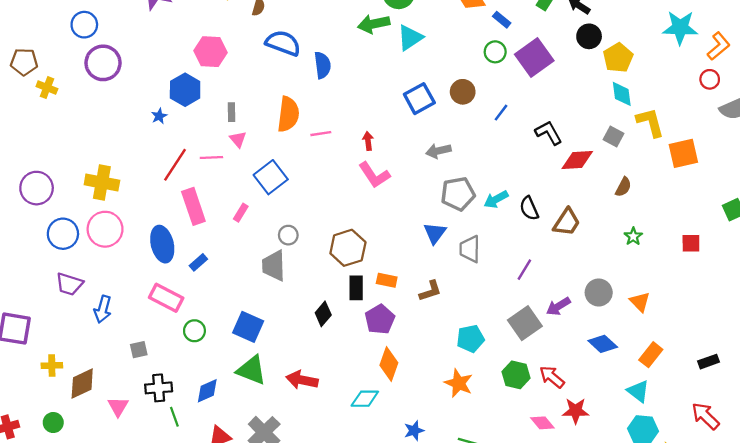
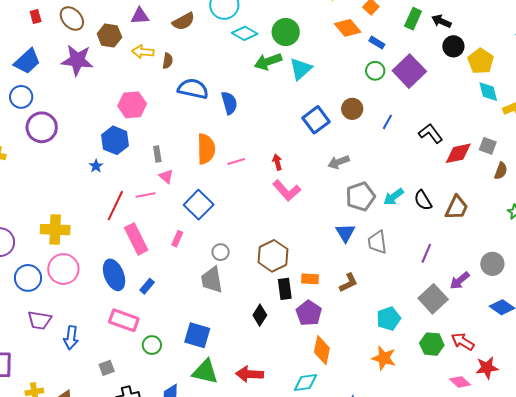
gray square: (613, 136) -> (488, 146), moved

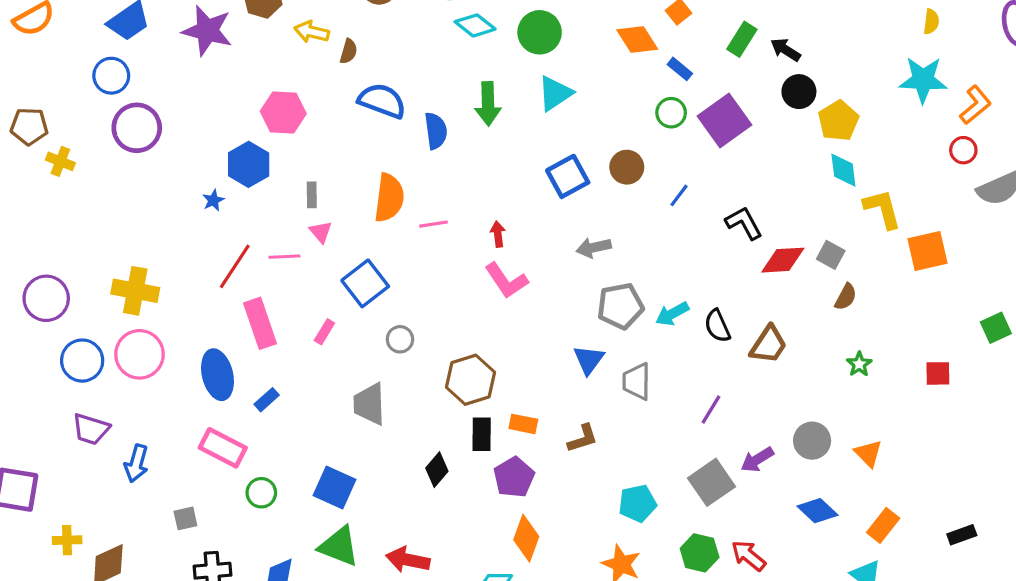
green arrow: (268, 62) -> (488, 104), moved, turned -80
gray circle: (221, 252) -> (400, 339), moved

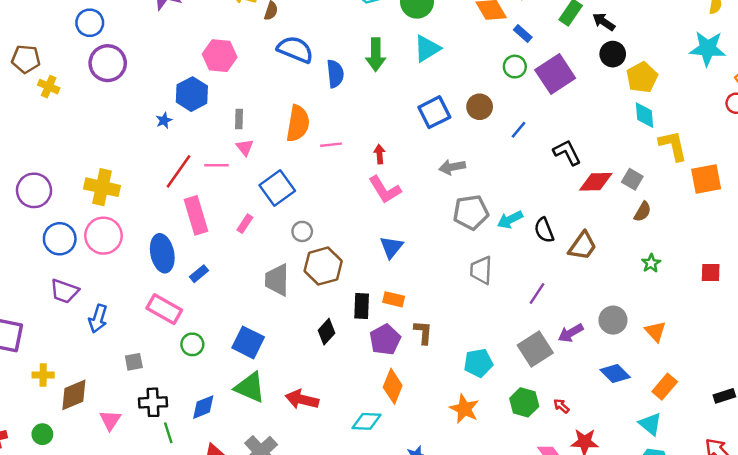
blue triangle: (589, 360) -> (391, 247), moved
brown hexagon: (470, 380) -> (323, 266), moved
brown L-shape: (583, 438) -> (423, 332), moved, turned -70
red arrow: (748, 556) -> (561, 406), size x0.6

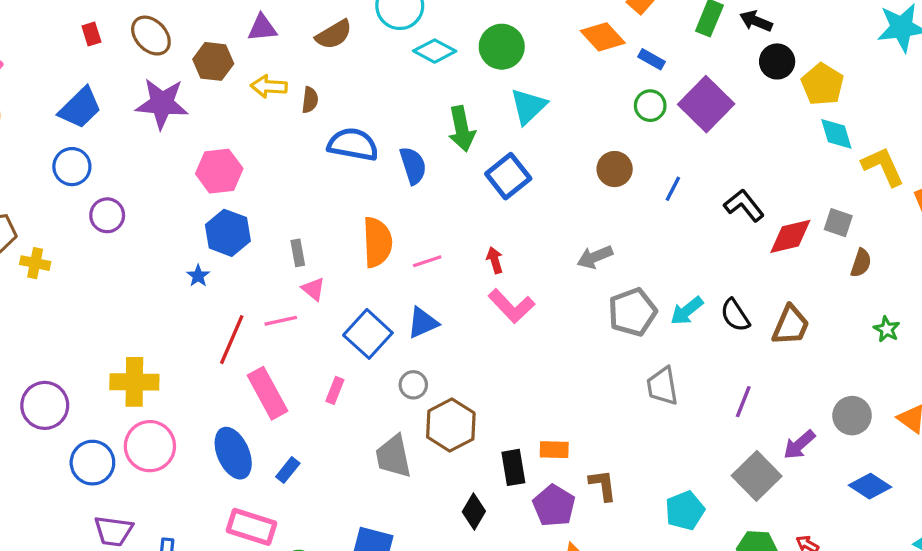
pink hexagon: (220, 56) -> (219, 171), moved
purple circle: (108, 63) -> (107, 215), size x0.7
blue square: (434, 112) -> (508, 176), moved
blue triangle: (391, 247) -> (423, 323), moved, turned 40

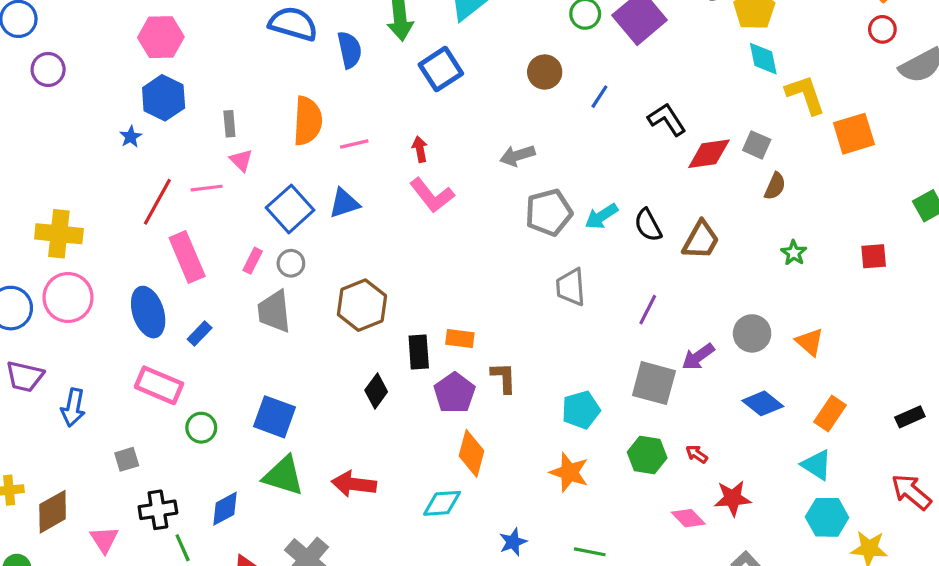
gray circle: (413, 385) -> (291, 263), moved
gray trapezoid: (393, 456) -> (274, 311), moved
gray square: (757, 476) -> (654, 383), turned -36

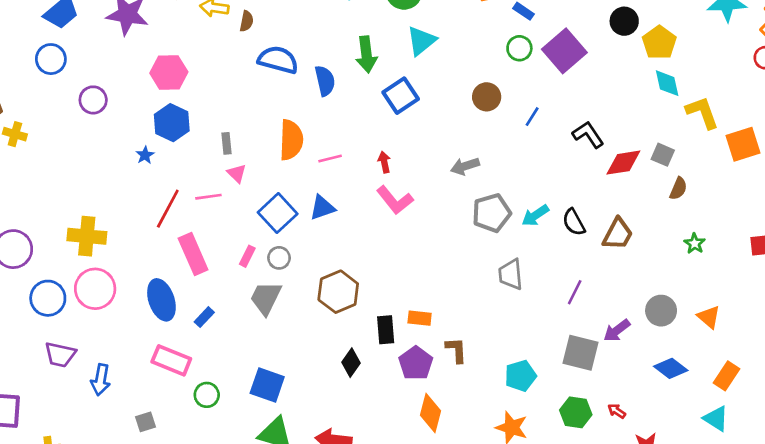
purple circle: (48, 69) -> (93, 100), moved
gray trapezoid: (274, 311) -> (266, 298), turned 33

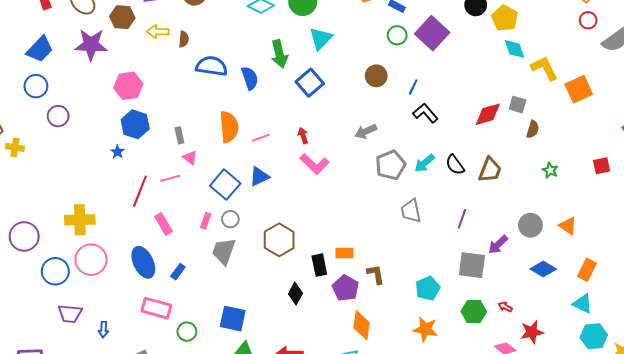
purple circle: (93, 100) -> (58, 116), moved
black L-shape: (588, 135) -> (425, 113), moved
pink rectangle: (193, 254) -> (164, 224), size x0.7
blue arrow: (101, 380) -> (103, 330), size x0.7

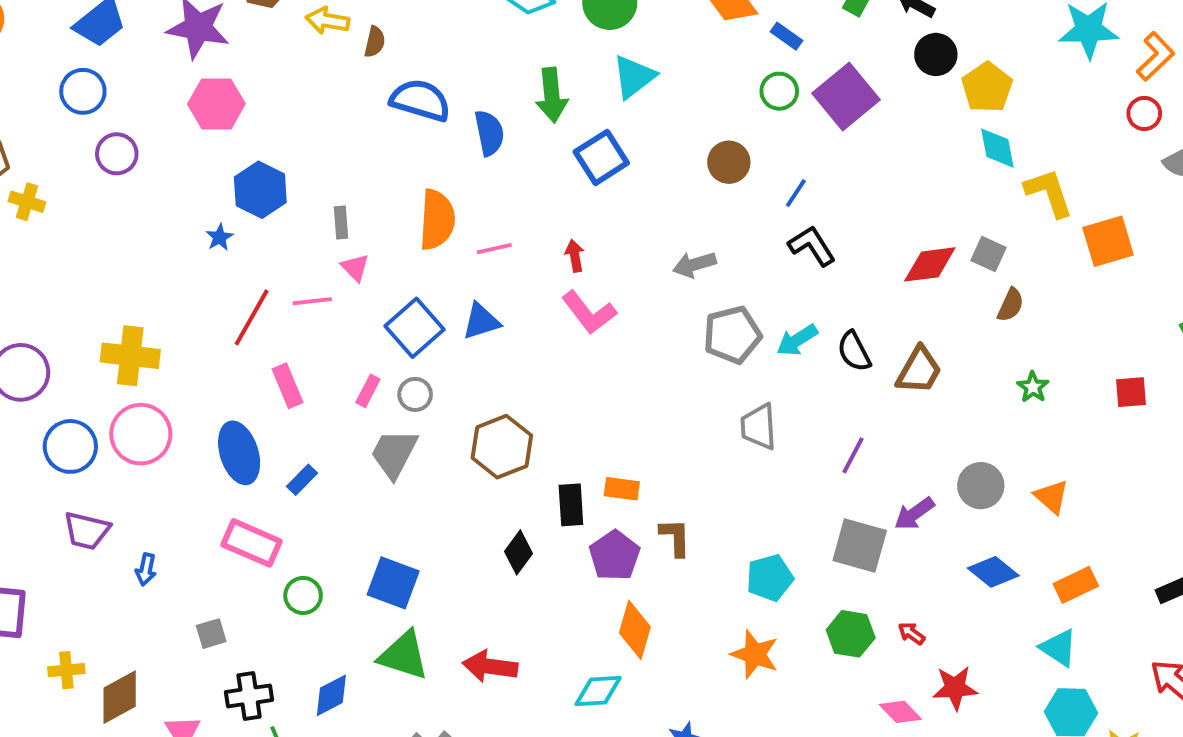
pink hexagon: (128, 86) -> (216, 104), moved
orange rectangle: (587, 270) -> (1076, 585), turned 30

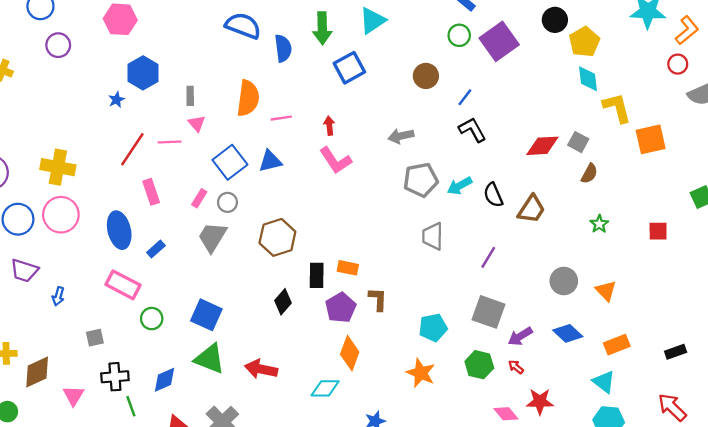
purple arrow: (914, 514) -> (520, 336), moved

